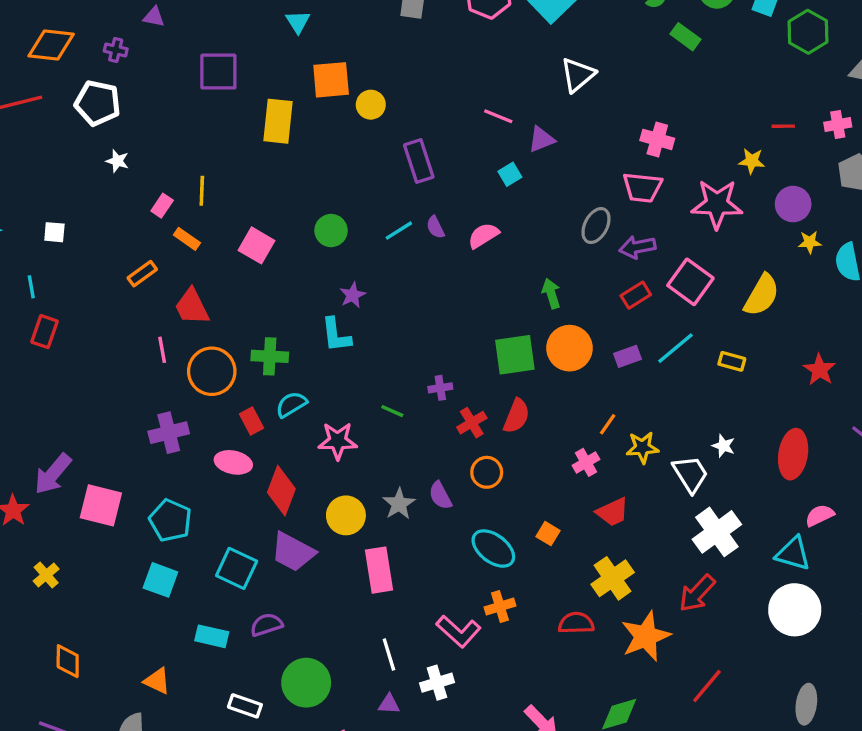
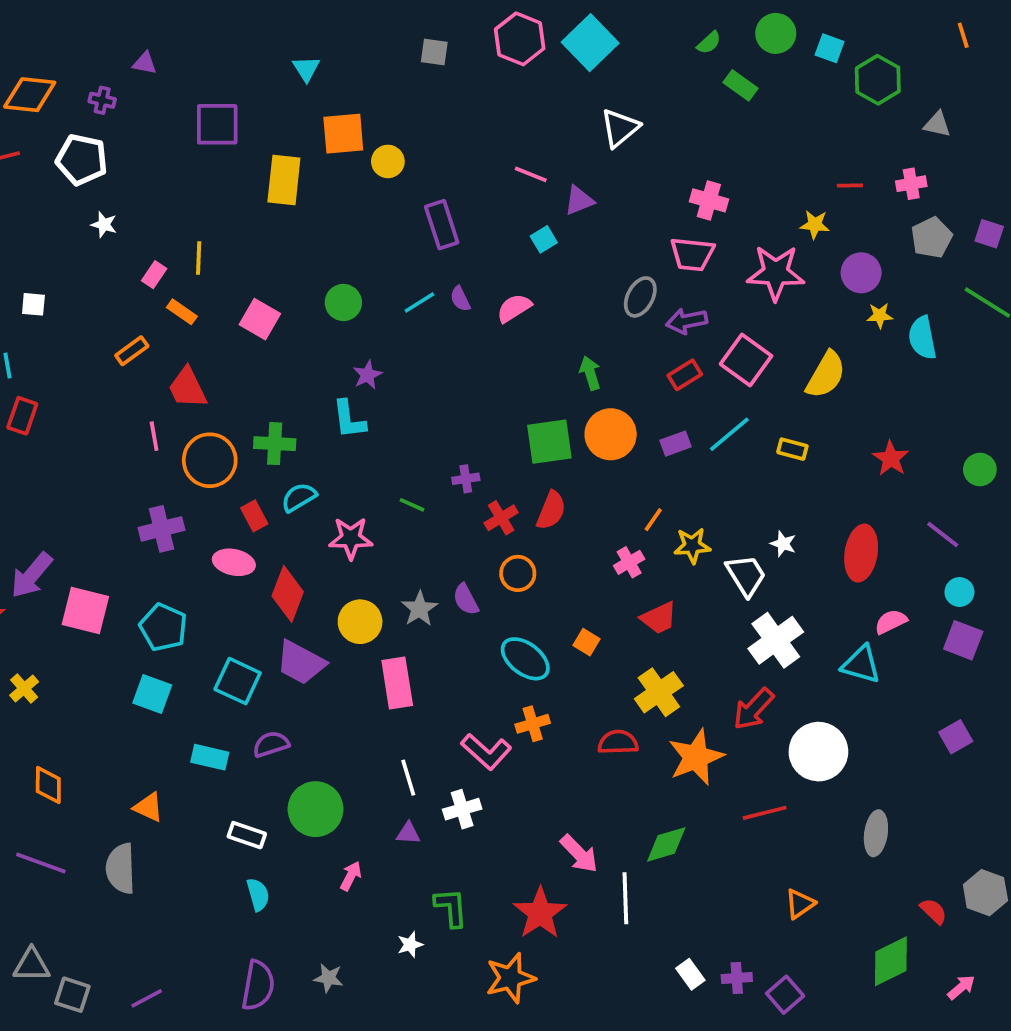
white circle: (795, 610) -> (818, 752), moved
red line: (707, 686) -> (765, 813), turned 36

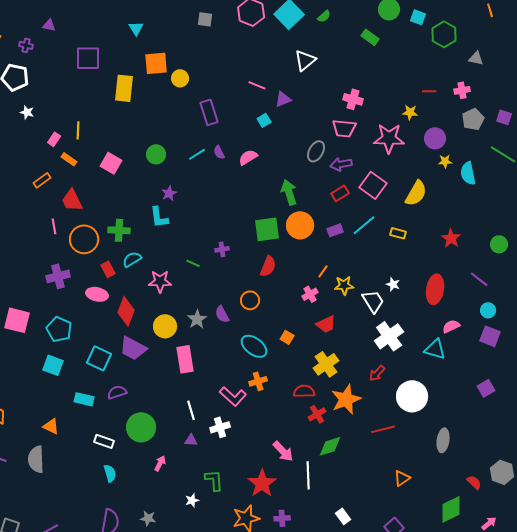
green semicircle: (709, 43) -> (324, 16), moved
green arrow: (590, 373) -> (289, 192), size x1.4
red cross: (501, 518) -> (317, 414), moved
red arrow: (753, 709) -> (377, 373), size x0.7
purple cross: (737, 978) -> (282, 518), moved

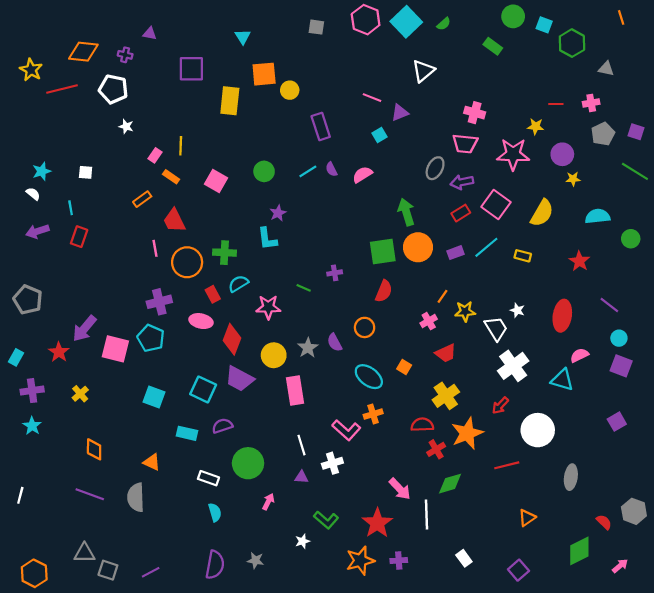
cyan semicircle: (468, 173) -> (598, 216), moved, turned 95
green circle: (499, 244) -> (631, 239), moved
cyan pentagon: (59, 329) -> (151, 338), moved
green L-shape: (214, 480) -> (326, 520), turned 135

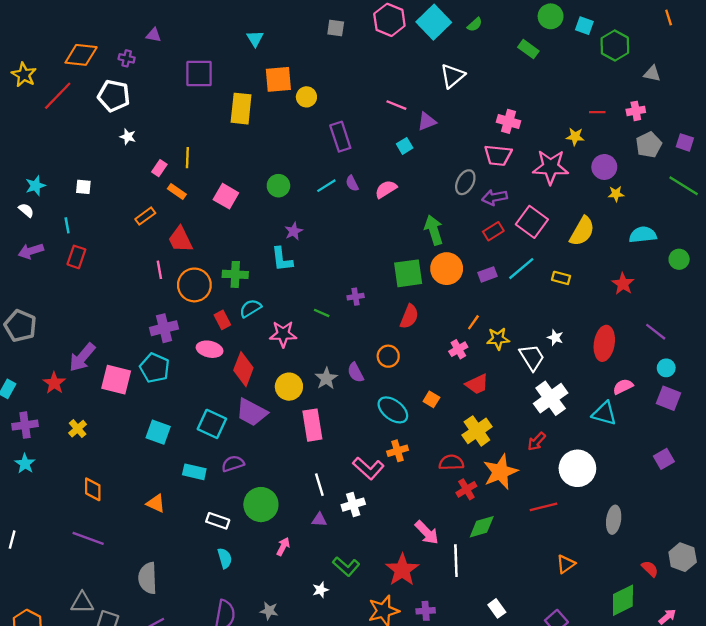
red line: (62, 89) -> (58, 96), turned -32
gray semicircle: (136, 497) -> (148, 578), moved

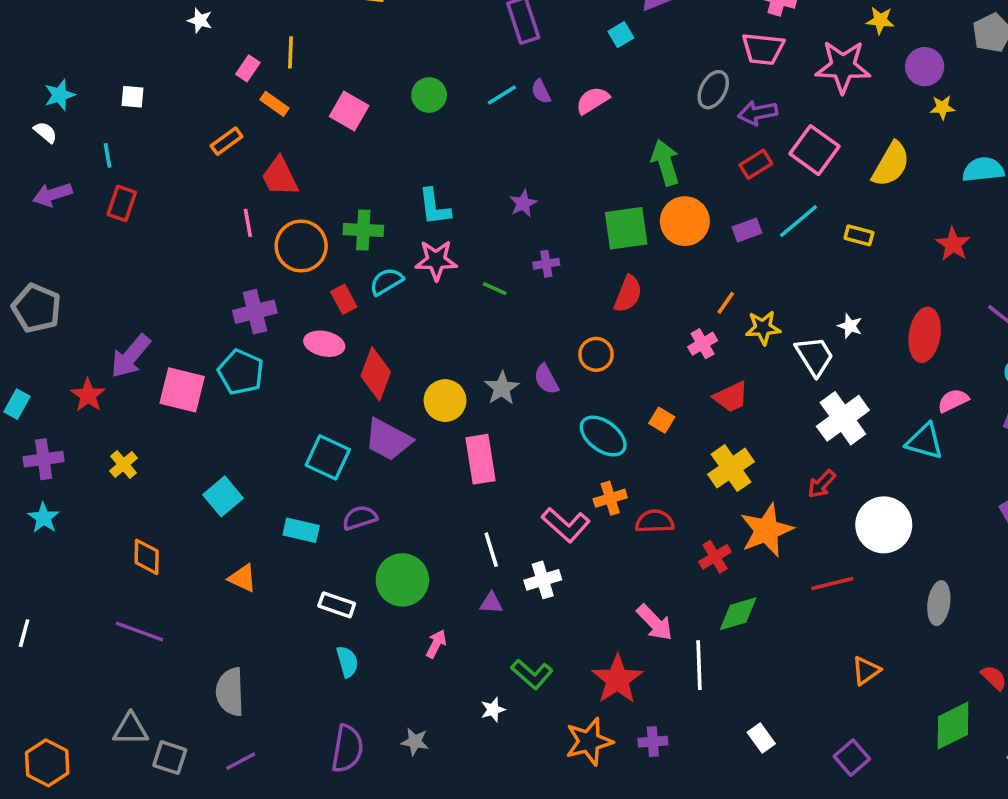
purple star: (294, 231) -> (523, 203), moved
pink star: (283, 334) -> (436, 260), moved
cyan square: (158, 432) -> (223, 496), moved, turned 30
red semicircle: (451, 462) -> (655, 521), moved

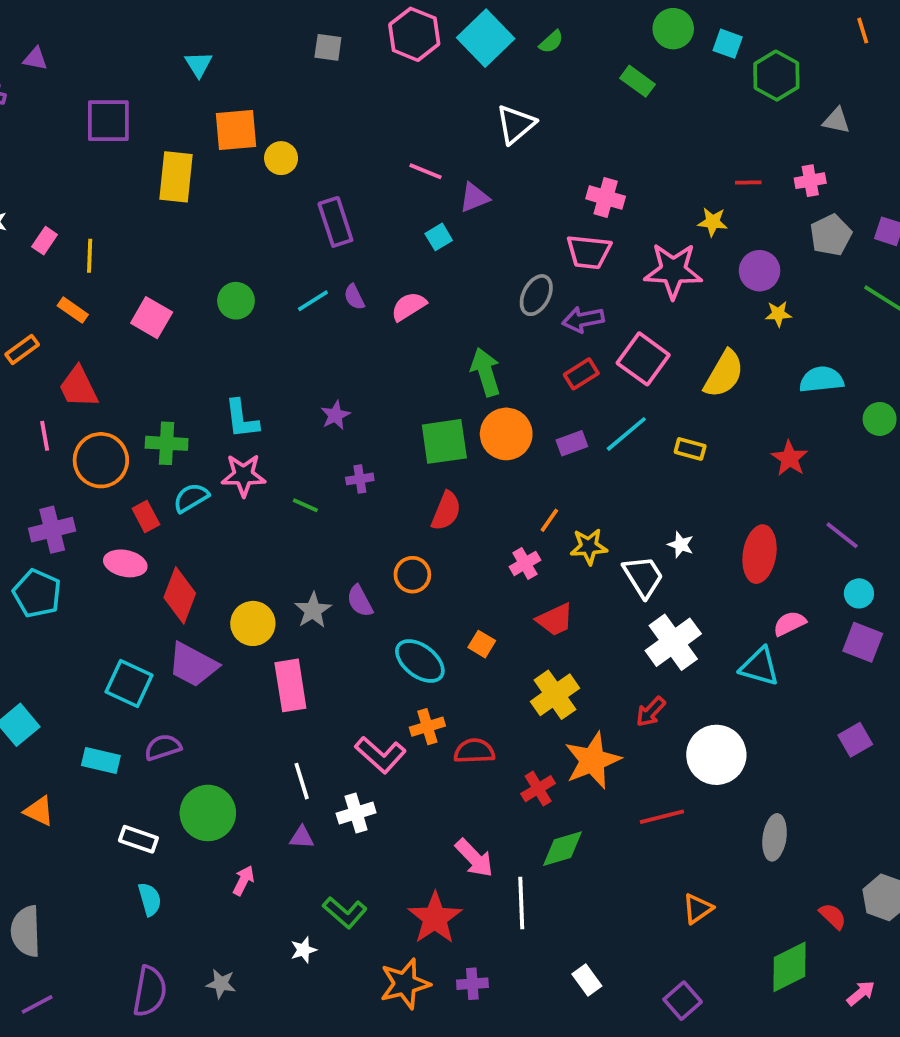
pink rectangle: (248, 68) -> (45, 241), moved

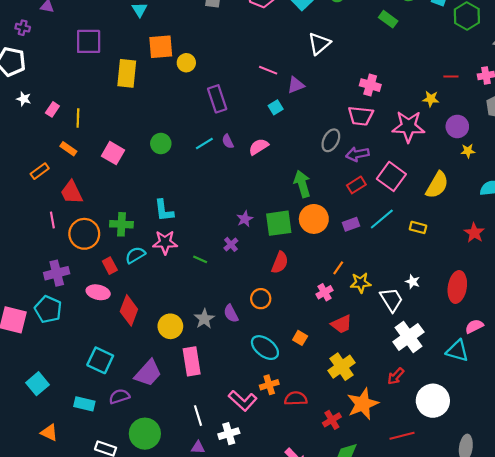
purple star: (335, 415) -> (245, 219), moved
purple cross: (360, 479) -> (231, 244), turned -32
purple trapezoid: (193, 665) -> (148, 373), moved, turned -76

